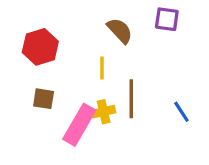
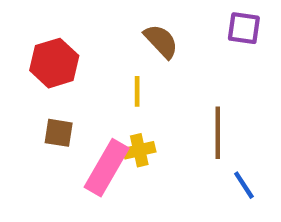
purple square: (167, 19) -> (244, 28), moved
brown line: (131, 99) -> (218, 133), moved
blue line: (181, 112) -> (244, 185), moved

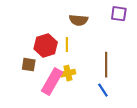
brown semicircle: (161, 41) -> (79, 20), turned 138
red hexagon: (54, 63) -> (46, 46), moved
blue line: (244, 185) -> (103, 90), moved

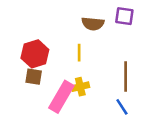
purple square: (119, 14) -> (124, 16), moved
red hexagon: (46, 46) -> (35, 54), moved

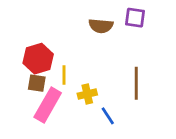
yellow line: (79, 53) -> (64, 75), moved
pink rectangle: (61, 97) -> (48, 105), moved
blue line: (122, 107) -> (108, 116), moved

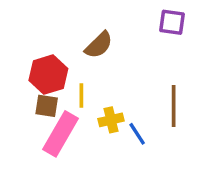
brown semicircle: (101, 26) -> (99, 45), moved, turned -50
blue line: (108, 116) -> (137, 134), moved

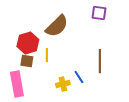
brown semicircle: (99, 45) -> (57, 26), size x1.4
yellow cross: (111, 120) -> (63, 84), moved
pink rectangle: (61, 134) -> (17, 84), moved, turned -40

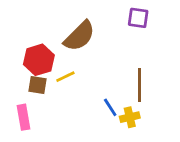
yellow line: (47, 55) -> (65, 77), turned 64
pink rectangle: (17, 84) -> (23, 117), size x0.7
yellow cross: (63, 84) -> (130, 117), moved

